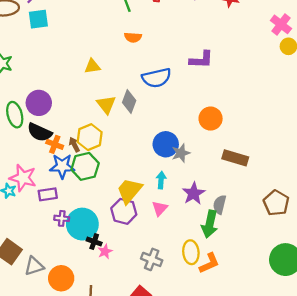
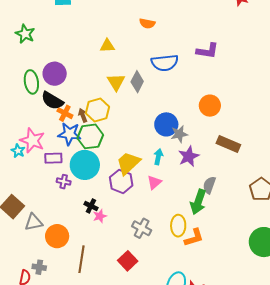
purple star: (194, 193) -> (189, 156), moved
cyan circle: (82, 224) -> (85, 165), moved

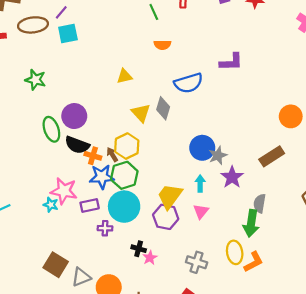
orange circle: (210, 106) -> (291, 116), moved
brown rectangle: (228, 144) -> (272, 156), turned -45

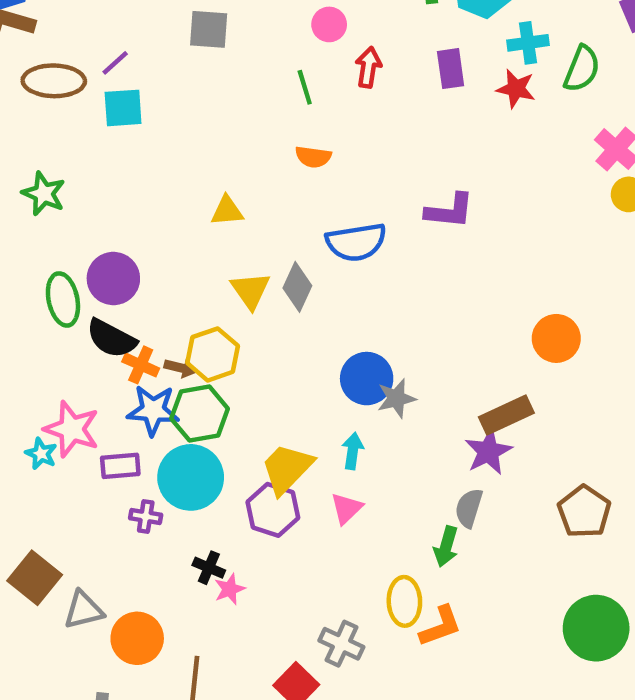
brown arrow: (112, 155) -> (181, 368), turned 128
purple star: (232, 177) -> (488, 452), moved
green arrow: (251, 223) -> (446, 546), size x0.7
gray cross: (197, 262) -> (341, 644), moved

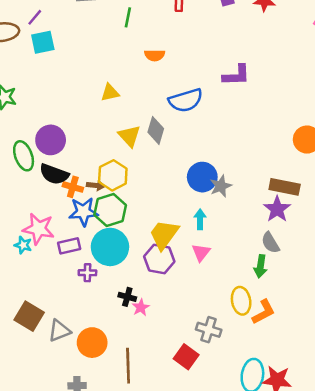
green line: (305, 87) -> (128, 17), moved, turned 36
brown rectangle: (506, 415) -> (285, 187), turned 44
gray semicircle: (469, 508) -> (270, 243), turned -40

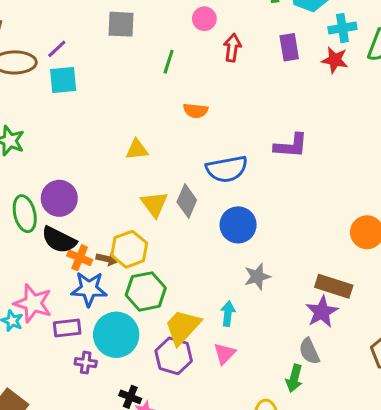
blue circle: (202, 177) -> (238, 225), moved
green hexagon: (110, 210) -> (146, 291), moved

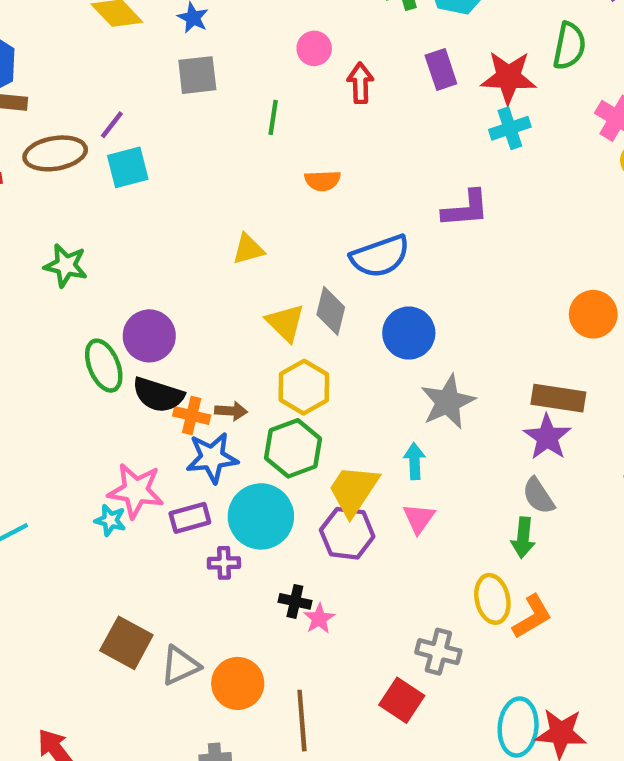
cyan cross: (342, 28) -> (510, 128), moved
red star: (335, 60) -> (508, 77), size x1.4
yellow hexagon: (129, 249) -> (304, 387), moved
gray star: (257, 277) -> (448, 402), size x1.4

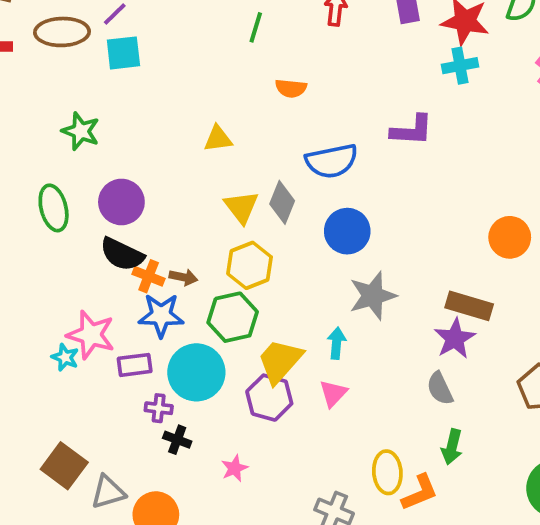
green star: (66, 265) -> (81, 131), moved
green ellipse: (104, 366) -> (54, 208), moved
green arrow: (523, 538) -> (452, 447), moved
black cross: (295, 601) -> (177, 440), moved

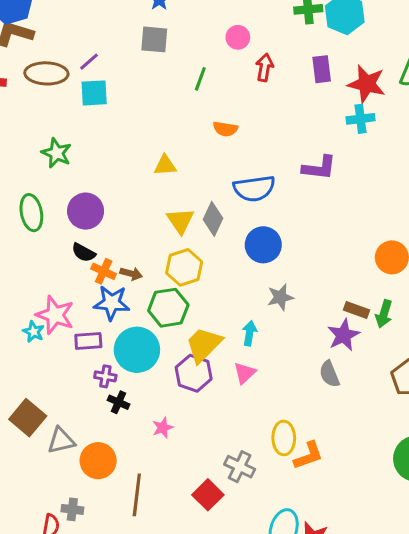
black semicircle: (122, 254) -> (84, 253), size x0.7
gray star: (373, 296) -> (280, 297), size x0.7
brown rectangle: (469, 306) -> (356, 310), size x0.7
green arrow: (452, 447) -> (384, 314), moved

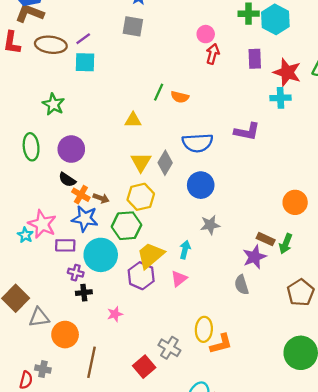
pink circle: (238, 37) -> (206, 34), moved
green line: (200, 79) -> (159, 92), moved
black cross: (119, 402) -> (84, 293), turned -35

